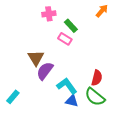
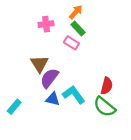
orange arrow: (102, 11) -> (76, 12), moved
pink cross: (49, 14) -> (46, 24), moved
blue triangle: (72, 101) -> (53, 99), moved

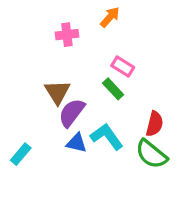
green rectangle: (78, 29) -> (113, 89), moved
pink rectangle: (71, 43) -> (123, 67), moved

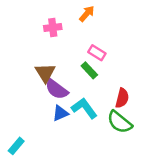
purple semicircle: (72, 113) -> (57, 89), turned -90
blue triangle: (76, 143) -> (60, 113), turned -36
cyan rectangle: (21, 154) -> (16, 146), moved

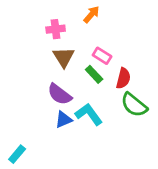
brown triangle: (45, 73) -> (64, 57), moved
red semicircle: (122, 98) -> (123, 78), moved
green semicircle: (120, 122) -> (134, 105), moved

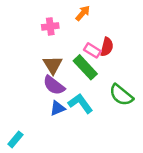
brown triangle: (64, 57) -> (53, 65), moved
green rectangle: (94, 74) -> (85, 67), size x1.5
red semicircle: (123, 78) -> (107, 47), moved

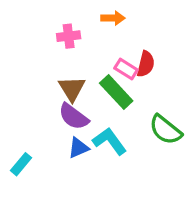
orange arrow: (83, 13) -> (113, 18), turned 49
cyan rectangle: (15, 139) -> (21, 164), moved

